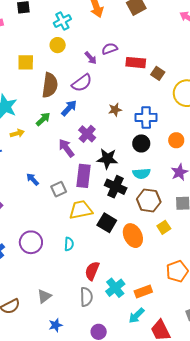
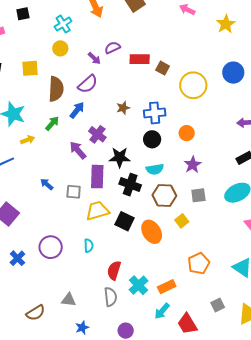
gray square: (59, 189) -> (74, 192), turned 35
gray triangle: (44, 296) -> (69, 300), turned 49

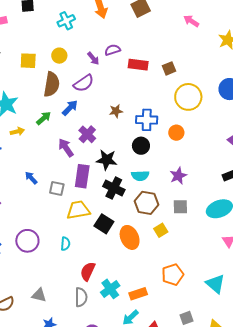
yellow circle: (60, 48) -> (59, 56), moved
brown square: (163, 68) -> (169, 68), moved, turned 32
orange circle: (187, 133) -> (176, 133), moved

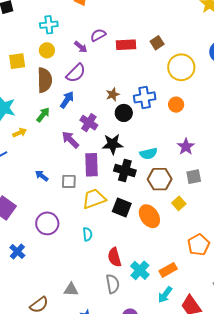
cyan cross: (66, 21) -> (49, 25), moved, turned 30
black circle: (141, 146) -> (124, 113), moved
purple circle: (27, 241) -> (47, 223), moved
red semicircle: (88, 271) -> (114, 257), turned -30

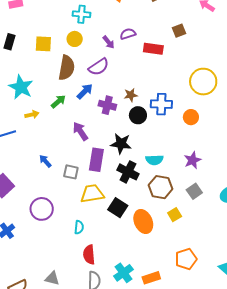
brown square: (157, 43) -> (179, 31), moved
purple cross: (89, 123) -> (107, 105), moved, turned -30
gray square: (194, 177) -> (194, 191), turned -35
red semicircle: (114, 257) -> (89, 255), moved

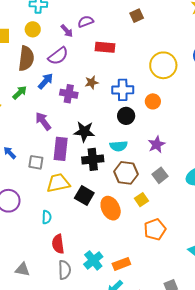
red rectangle: (153, 49) -> (105, 47), moved
black circle: (138, 115) -> (126, 116), moved
black cross: (128, 172) -> (93, 159), turned -30
orange pentagon: (186, 259) -> (155, 229), moved

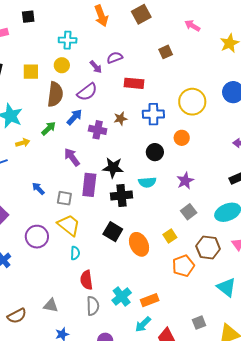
blue cross: (123, 90) -> (153, 114), moved
brown hexagon: (126, 173) -> (208, 247), moved
yellow trapezoid: (58, 183) -> (69, 225), moved, turned 50

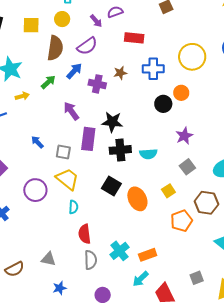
black circle: (155, 152) -> (163, 104), moved
cyan semicircle: (147, 182) -> (148, 154), moved

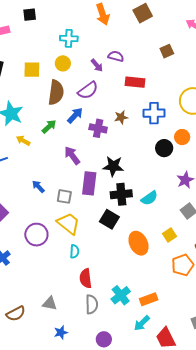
purple semicircle: (115, 12) -> (116, 56), turned 35
yellow arrow: (22, 96) -> (23, 141), turned -136
cyan semicircle: (148, 154) -> (149, 198), turned -30
black square: (111, 186) -> (109, 219), moved

